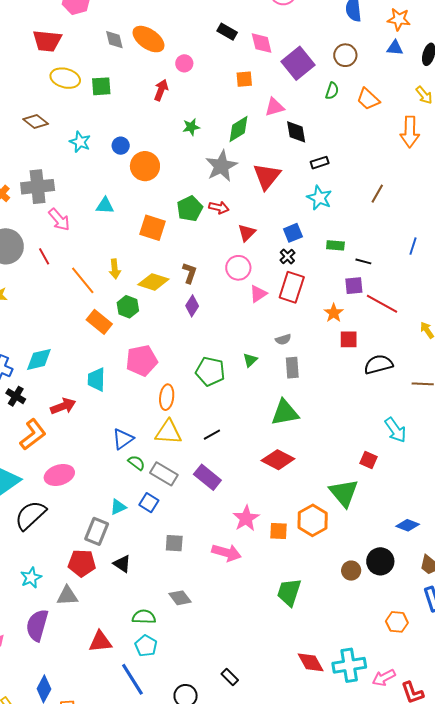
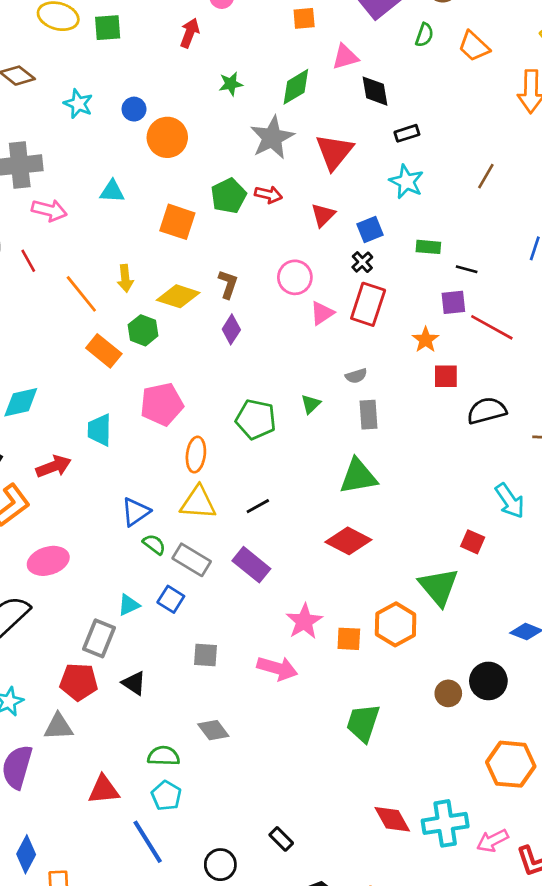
pink arrow: (59, 220) -> (49, 210), turned -35
red triangle: (247, 233) -> (323, 215), moved
orange hexagon: (397, 622) -> (511, 764), size x1.6

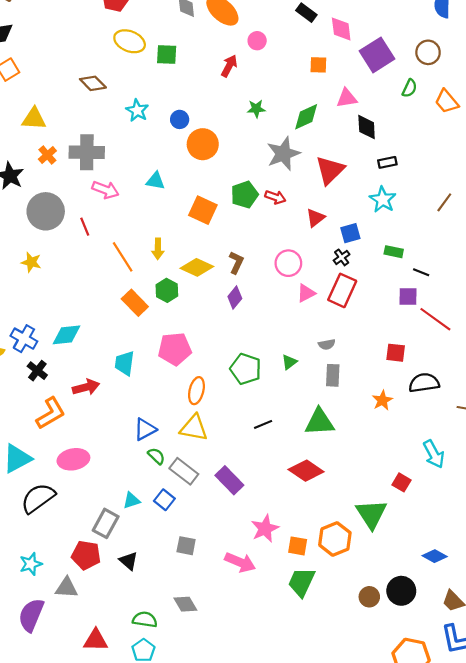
orange star: (426, 340) -> (382, 400), moved
black line: (258, 506) -> (263, 424), moved
green trapezoid: (363, 723) -> (301, 582), moved

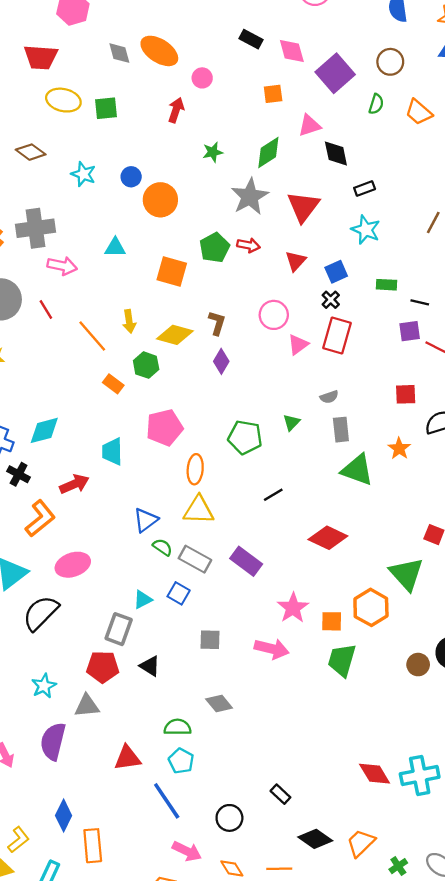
orange rectangle: (135, 303) -> (113, 384), size x0.7
green triangle: (319, 422) -> (357, 470), moved, turned 32

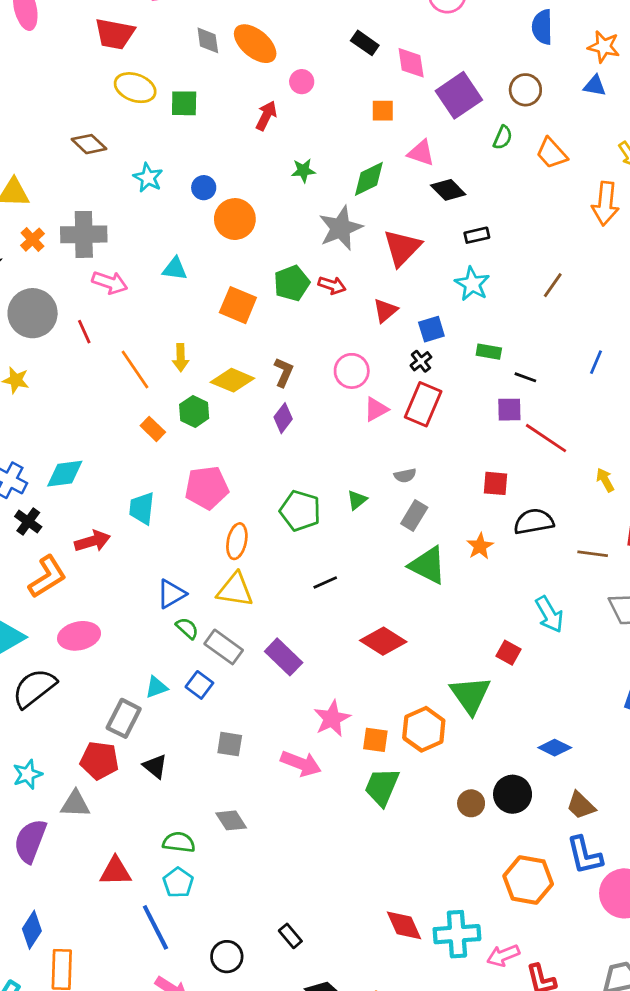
pink triangle: (309, 125) -> (421, 153), turned 30
black diamond: (336, 154) -> (448, 190), turned -40
gray rectangle: (341, 430) -> (414, 516), turned 30

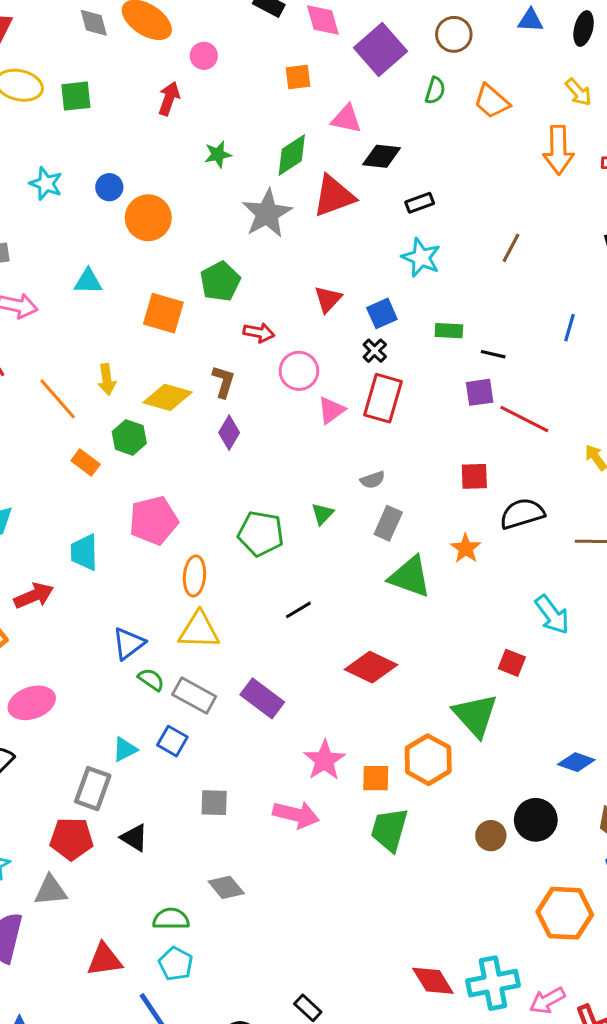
black diamond: (448, 190) -> (382, 156), turned -32
red triangle: (402, 248) -> (334, 196), moved, turned 33
red arrow: (332, 285) -> (259, 333), moved

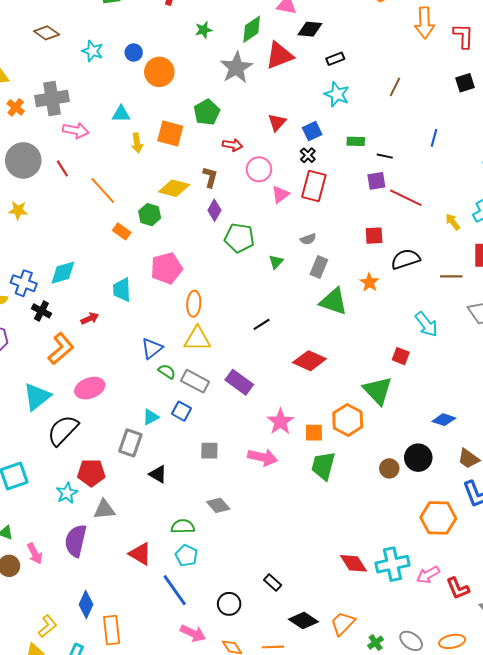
yellow arrow: (107, 379) -> (137, 143), moved
green pentagon: (261, 534) -> (239, 238), moved
red arrow: (34, 596) -> (90, 318), size x0.7
red pentagon: (72, 839) -> (91, 473), moved
red triangle: (104, 960) -> (140, 554), turned 40

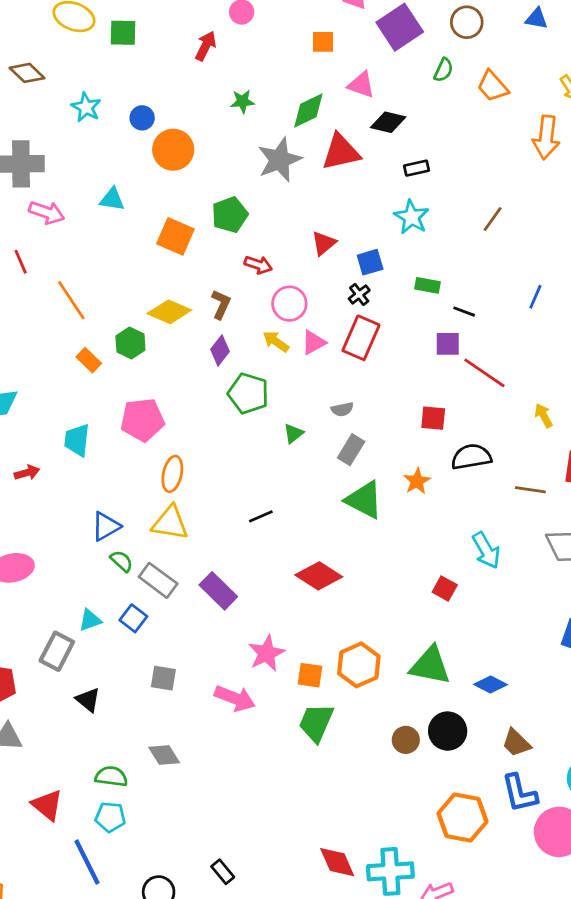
yellow arrow: (137, 143) -> (276, 341), moved, turned 126
green triangle: (378, 391) -> (430, 666), moved, turned -44
cyan pentagon: (186, 556) -> (110, 817), turned -30

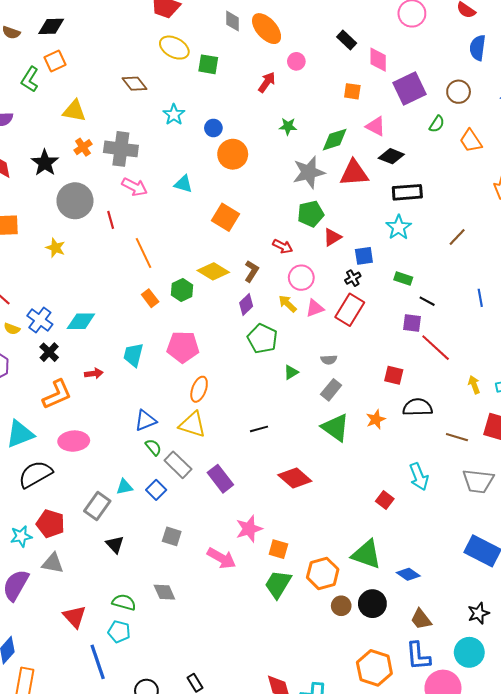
black rectangle: (417, 168) -> (407, 192), size x1.6
green pentagon: (230, 215) -> (311, 214), moved
blue line: (535, 297) -> (480, 298), turned -42
orange hexagon: (359, 665) -> (323, 573), moved

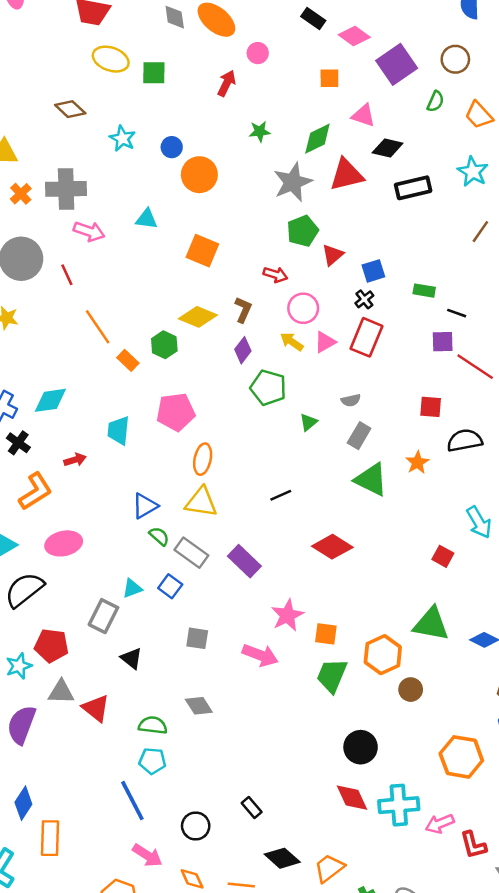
pink diamond: (378, 60) -> (354, 36), turned -45
cyan star: (399, 227) -> (473, 172), moved
orange line: (144, 253) -> (98, 327), moved
black circle: (372, 604) -> (361, 747), moved
red triangle: (75, 617) -> (96, 708), moved

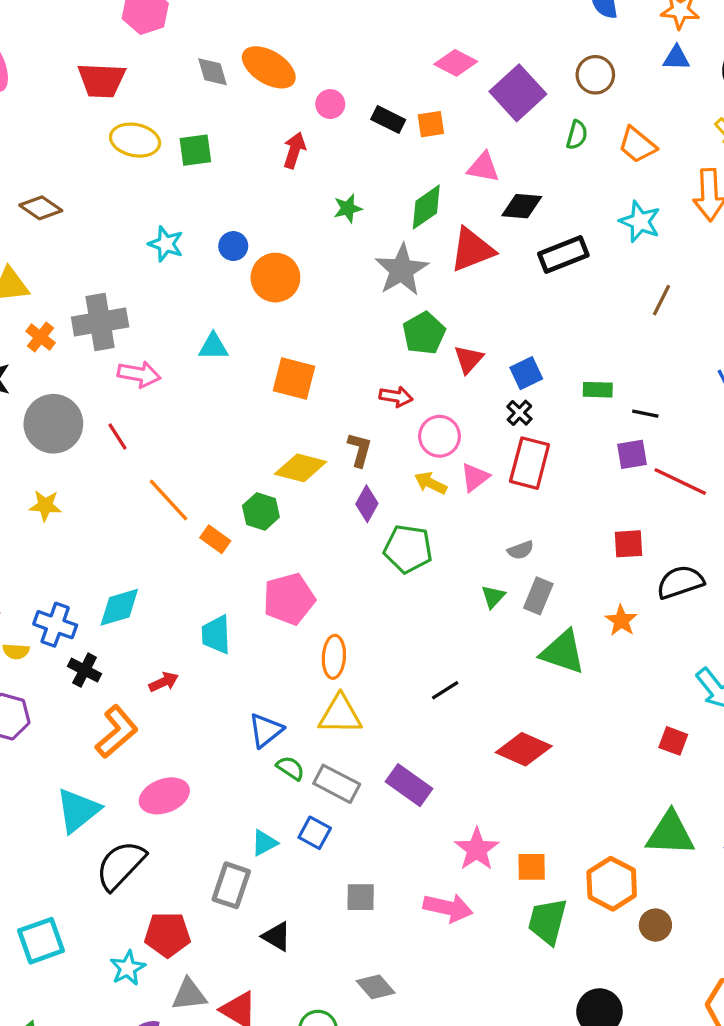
black rectangle: (313, 19) -> (388, 120), moved
brown diamond: (70, 109) -> (41, 208), moved
green triangle: (308, 422) -> (493, 597), moved

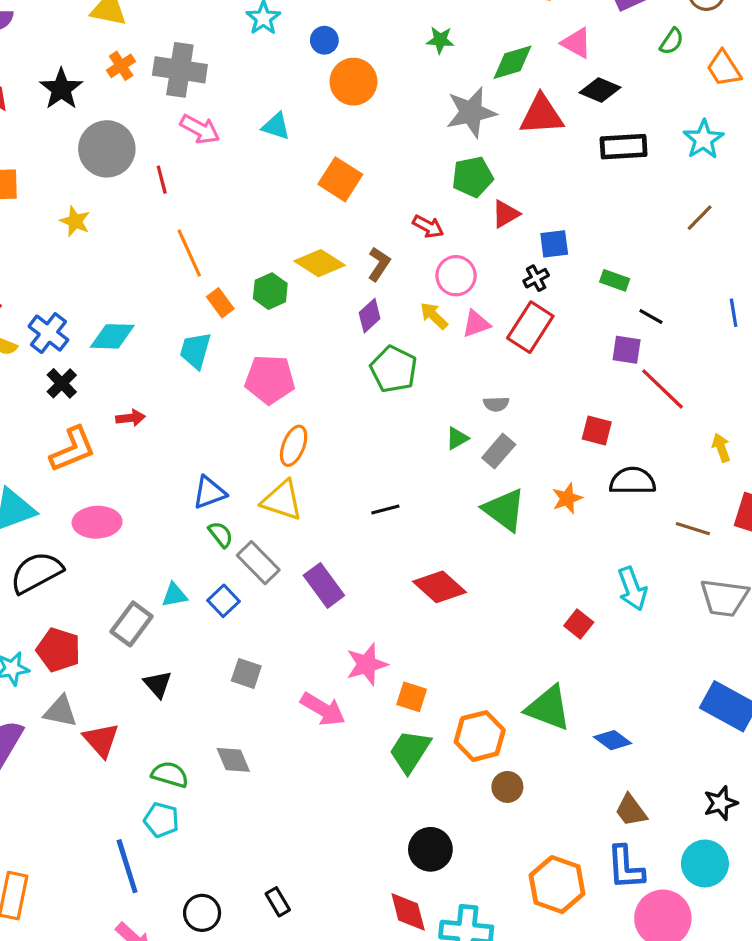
cyan trapezoid: (216, 635) -> (195, 350), moved

